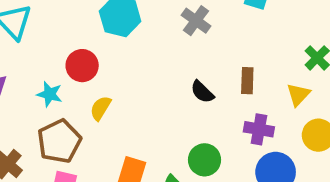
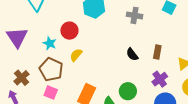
gray cross: (196, 21) -> (135, 15), turned -35
purple cross: (259, 129) -> (160, 79), turned 35
brown pentagon: (59, 141) -> (51, 69), turned -30

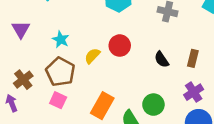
red circle: (69, 31) -> (120, 46), moved
purple triangle: (17, 37) -> (21, 29), size x0.7

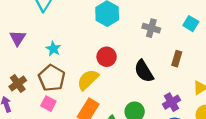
yellow semicircle: (92, 56) -> (88, 80), moved, size x1.5
brown rectangle: (193, 58) -> (177, 59), moved
black semicircle: (162, 59) -> (144, 71), size x1.5

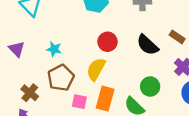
brown rectangle: (177, 59) -> (177, 37), moved, turned -56
brown pentagon: (52, 78) -> (61, 78), turned 30
pink square: (48, 104) -> (79, 102), moved

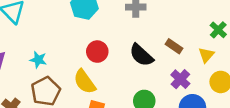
yellow semicircle: (96, 69) -> (85, 82), turned -65

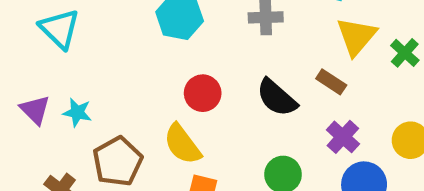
yellow triangle: (206, 55) -> (356, 36), moved, size x1.5
cyan star: (38, 60) -> (77, 112), moved

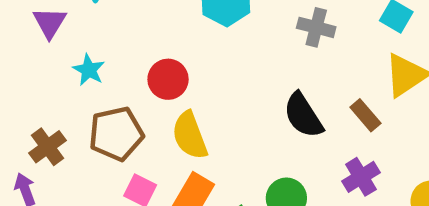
red circle: (203, 93) -> (168, 79), moved
purple triangle: (35, 110) -> (50, 23), moved

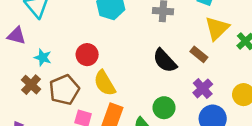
purple triangle: (50, 23) -> (17, 36), turned -36
brown cross: (47, 147) -> (31, 85), moved

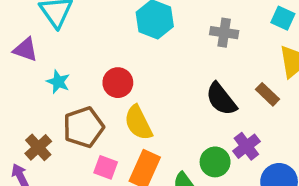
brown cross: (31, 85) -> (38, 147), moved
purple cross: (203, 88) -> (246, 146), moved

